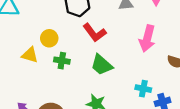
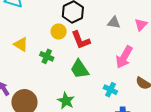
yellow circle: (49, 38) -> (59, 32), moved
cyan cross: (143, 89) -> (110, 90), moved

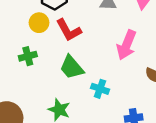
green cross: (47, 56) -> (28, 56), turned -32
cyan cross: (110, 90) -> (100, 89), moved

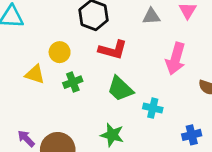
yellow circle: (39, 23) -> (60, 52), moved
red L-shape: (69, 30) -> (113, 50), turned -40

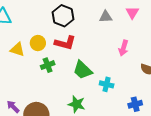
red L-shape: (113, 50) -> (65, 43), moved
pink arrow: (176, 59) -> (123, 48), size x0.7
yellow triangle: (35, 74) -> (17, 50), moved

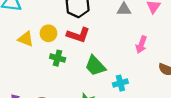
green cross: (48, 65) -> (58, 58), turned 32
cyan cross: (107, 84) -> (120, 83), turned -32

